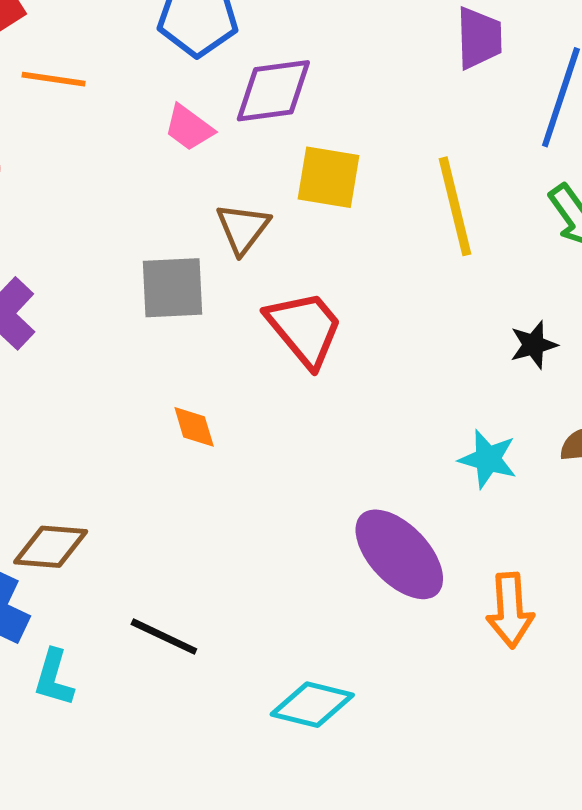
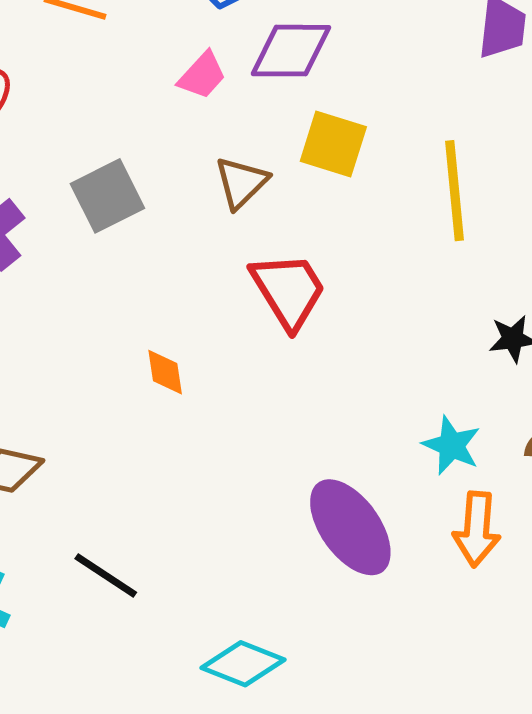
pink trapezoid: (189, 128) -> (202, 75), turned -92
gray square: (172, 288) -> (107, 196), moved, turned -32
orange arrow: (510, 610) -> (477, 529), moved

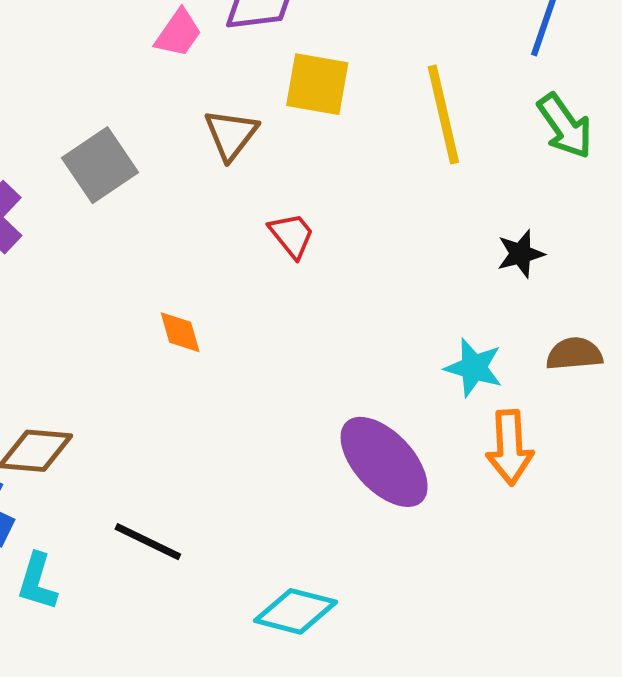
red trapezoid: (288, 290) -> (292, 235), size x0.6

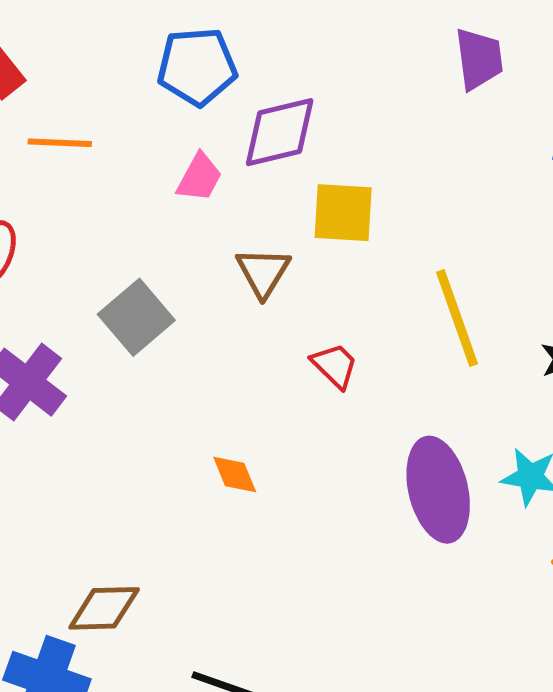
yellow line: (443, 115) -> (457, 318), moved
purple ellipse: (384, 462) -> (438, 490), moved, turned 36

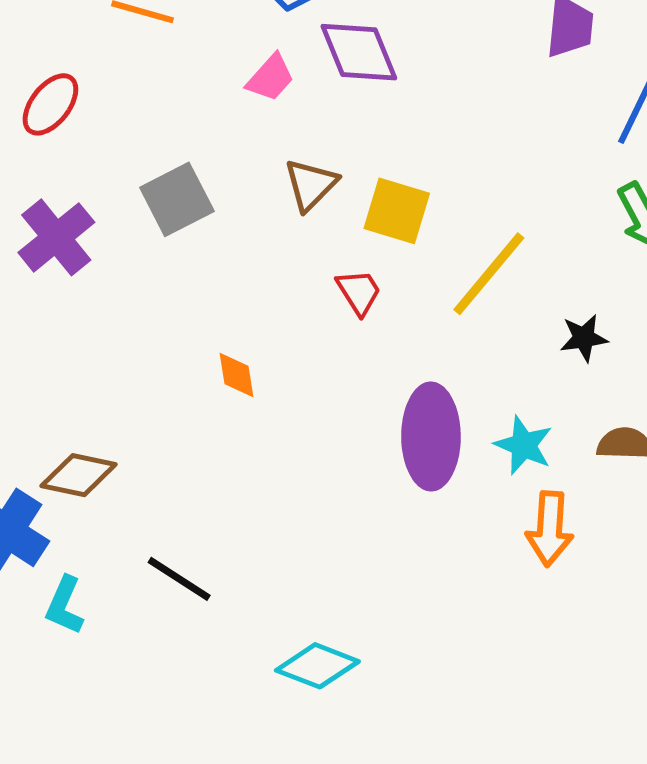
purple diamond: (280, 132) -> (359, 52), turned 68
yellow square: (343, 213) -> (397, 211), moved
yellow line: (457, 318) -> (489, 274), turned 46

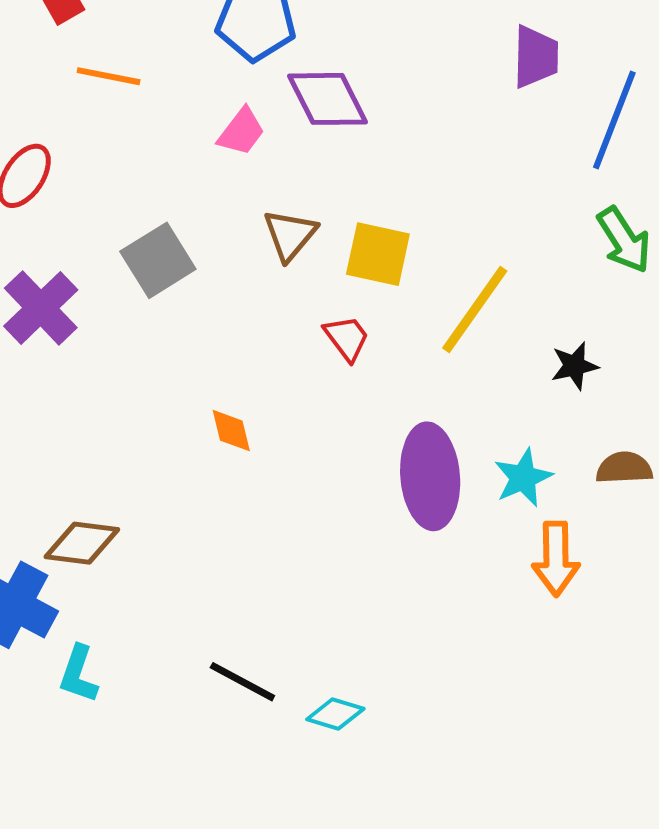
cyan star: (524, 445) -> (523, 478), turned 30
black line: (179, 579) -> (242, 682), moved
cyan diamond: (317, 666) -> (335, 714), size x0.7

